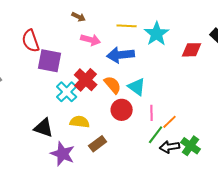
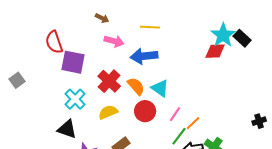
cyan star: (157, 34) -> (223, 35), moved
cyan cross: (67, 92) -> (75, 99), moved
pink line: (152, 113) -> (175, 114), turned 35
yellow semicircle: (80, 122) -> (108, 112), moved, turned -30

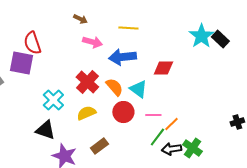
red diamond: (215, 51) -> (163, 68), moved
purple square: (73, 62) -> (21, 63), moved
pink line: (175, 114) -> (153, 115), turned 56

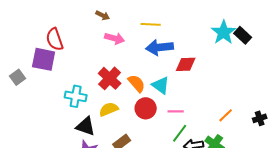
blue arrow: (122, 57) -> (160, 47), moved
cyan cross: (53, 100) -> (76, 96), turned -35
orange line: (171, 124) -> (226, 115), moved
black triangle: (45, 130) -> (86, 126), moved

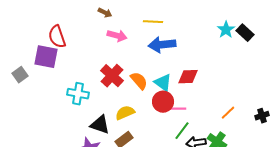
cyan star: (224, 32) -> (226, 30), size x0.7
red diamond: (186, 64) -> (188, 77), moved
red circle: (146, 108) -> (163, 102), moved
yellow semicircle: (109, 109) -> (125, 113), moved
black triangle: (86, 126) -> (100, 125), moved

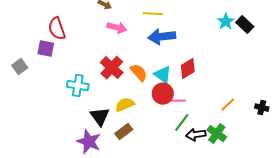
purple square: (46, 57) -> (46, 49), size x0.7
red diamond: (188, 77) -> (188, 69), turned -30
black cross: (262, 116) -> (262, 108), turned 32
black triangle: (100, 125) -> (100, 117), turned 35

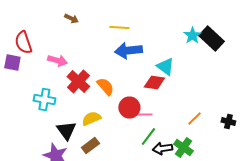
black rectangle: (245, 25) -> (211, 38), size x1.4
pink arrow: (117, 28) -> (57, 60), moved
red diamond: (188, 69) -> (154, 82), turned 40
cyan triangle: (163, 75) -> (165, 66), moved

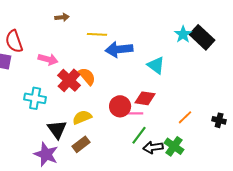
brown arrow: (71, 18) -> (62, 17), turned -32
yellow line: (119, 28) -> (97, 34), moved
red diamond: (154, 82) -> (145, 98), moved
orange semicircle: (105, 86) -> (87, 76), moved

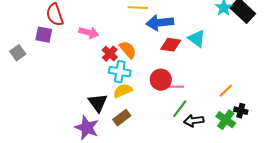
red cross: (69, 80) -> (110, 54), size x0.7
cyan cross: (35, 98) -> (120, 72), moved
red diamond: (145, 98) -> (171, 45), moved
black cross: (219, 120) -> (241, 111), moved
green cross: (174, 146) -> (226, 120), moved

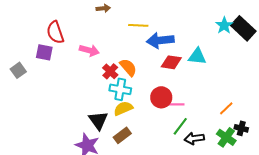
cyan triangle: (197, 39) -> (197, 56), turned -30

